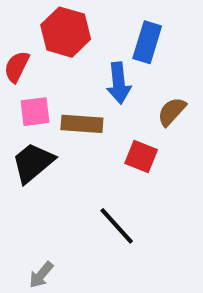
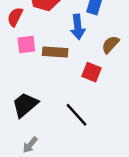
black trapezoid: (33, 163) -> (25, 105), moved

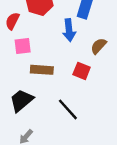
brown rectangle: (55, 52) -> (42, 70), moved

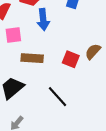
blue arrow: (69, 30) -> (43, 20), moved
brown semicircle: (99, 46) -> (93, 51), moved

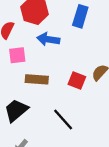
blue arrow: (43, 20) -> (48, 39), turned 105

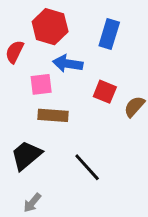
pink square: (17, 55) -> (41, 84), moved
red square: (77, 80) -> (105, 92), moved

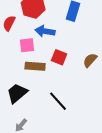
red square: (105, 92) -> (59, 57), moved

